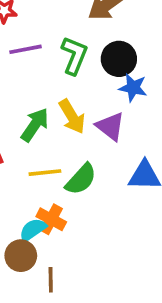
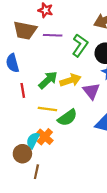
yellow arrow: (72, 117) -> (71, 80), turned -90
cyan semicircle: (33, 230) -> (33, 140), turned -42

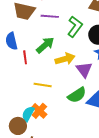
green arrow: (48, 80) -> (45, 45), moved
red line: (23, 90) -> (25, 57), moved
green semicircle: (67, 118) -> (77, 95), moved

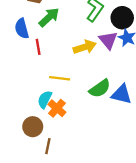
green arrow: (45, 45) -> (49, 17), moved
purple triangle: (84, 70) -> (108, 40), moved
cyan semicircle: (28, 114) -> (45, 99), moved

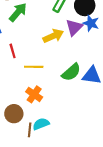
purple triangle: (108, 40) -> (74, 27), turned 30
red line: (38, 47) -> (13, 51), moved
cyan semicircle: (45, 99) -> (41, 124), moved, turned 49

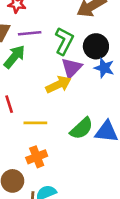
purple triangle: (74, 27) -> (72, 68), moved
orange cross: (34, 94) -> (37, 157), turned 35

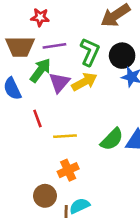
purple triangle: (72, 68) -> (59, 82), moved
yellow arrow: (58, 85) -> (84, 82), moved

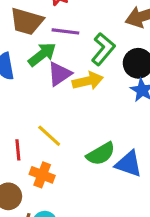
red line: (37, 118) -> (18, 150), moved
yellow line: (65, 136) -> (49, 136), turned 30
orange cross: (68, 170) -> (42, 175), turned 30

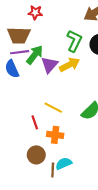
purple line: (65, 31) -> (20, 52), moved

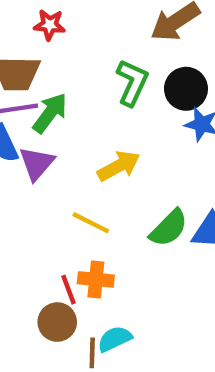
purple triangle: (50, 65) -> (37, 163), moved
yellow arrow: (70, 65) -> (119, 166), moved
red line: (35, 122) -> (68, 290), moved

